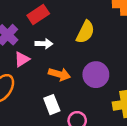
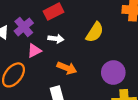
purple circle: (96, 75) -> (113, 72), moved

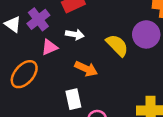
yellow semicircle: (95, 32) -> (117, 45), moved, turned -80
purple circle: (113, 72) -> (146, 34), moved

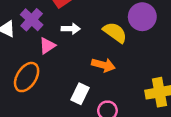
orange arrow: (86, 69) -> (103, 65), moved
white rectangle: (73, 99) -> (80, 94), turned 48

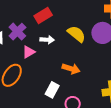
yellow semicircle: (115, 32) -> (76, 34), moved

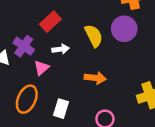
yellow semicircle: (76, 34) -> (94, 36), turned 36
white rectangle: (52, 90) -> (61, 109), moved

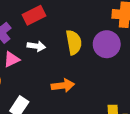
orange arrow: (95, 78) -> (63, 85), turned -30

